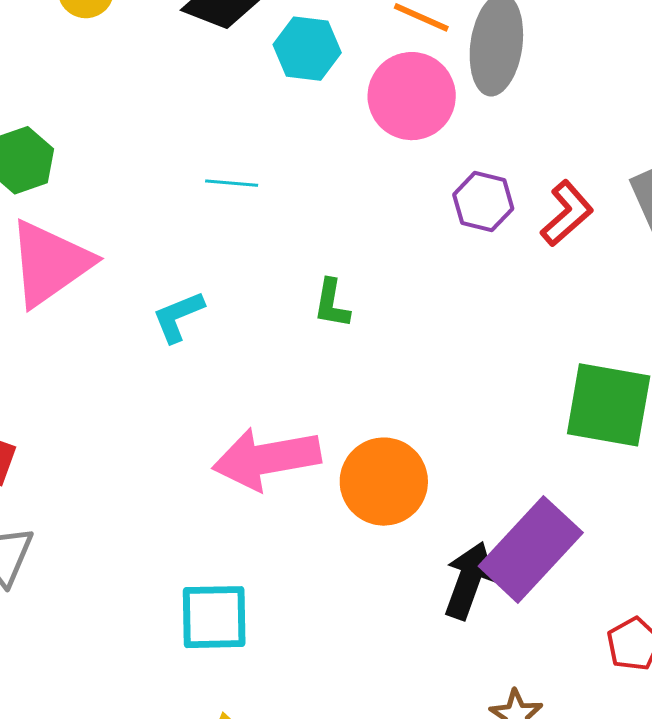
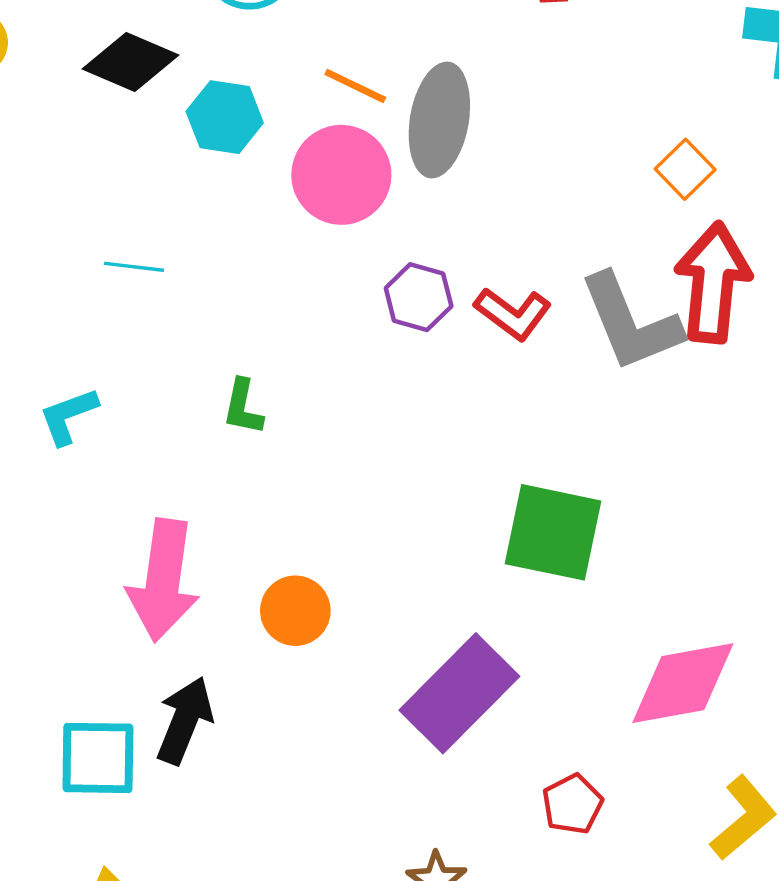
red L-shape: (567, 213) -> (513, 314), turned 76
pink arrow: (266, 459) -> (163, 580), turned -74
orange circle: (384, 482) -> (295, 611), size x0.7
black arrow: (469, 580) -> (185, 720), moved

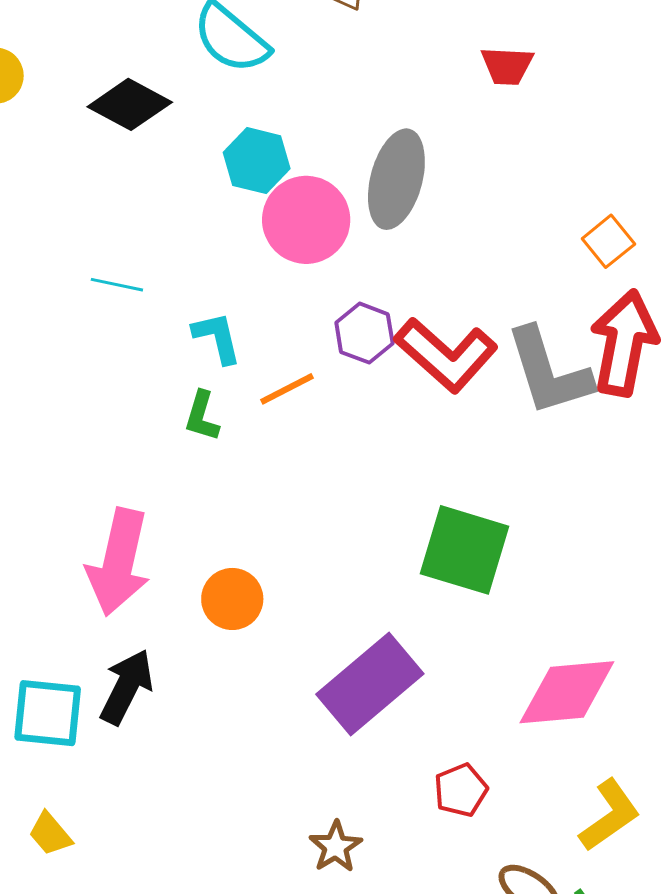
orange line: (355, 86) -> (287, 389), moved, turned -58
cyan hexagon: (225, 117) -> (257, 161), moved
red L-shape: (513, 314) -> (446, 355), size x1.5
cyan L-shape: (68, 416) -> (217, 338), moved, turned 92

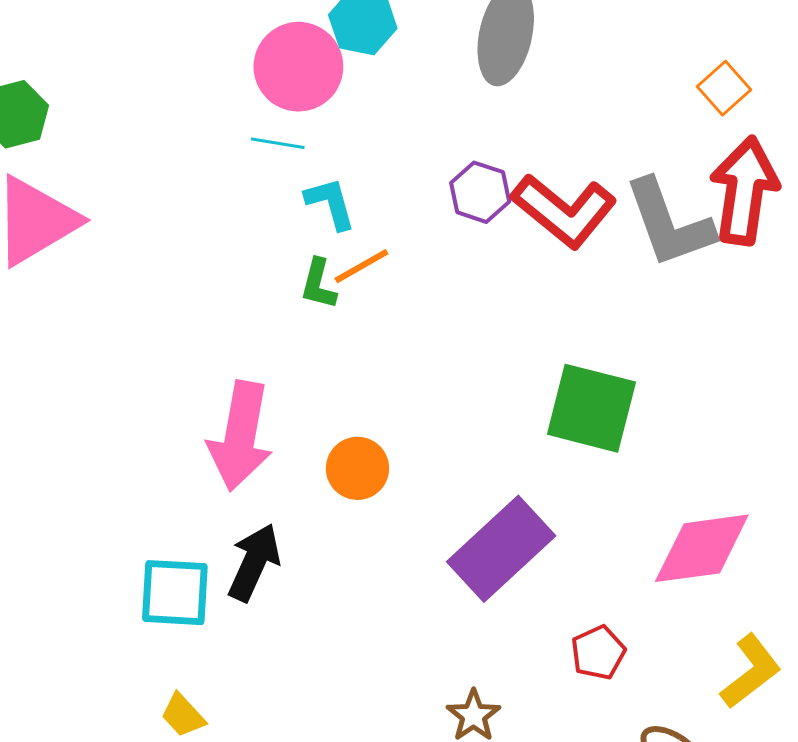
pink circle: (306, 220) -> (298, 67), moved
cyan line: (117, 285) -> (278, 143), moved
orange line: (287, 389) -> (361, 266), moved

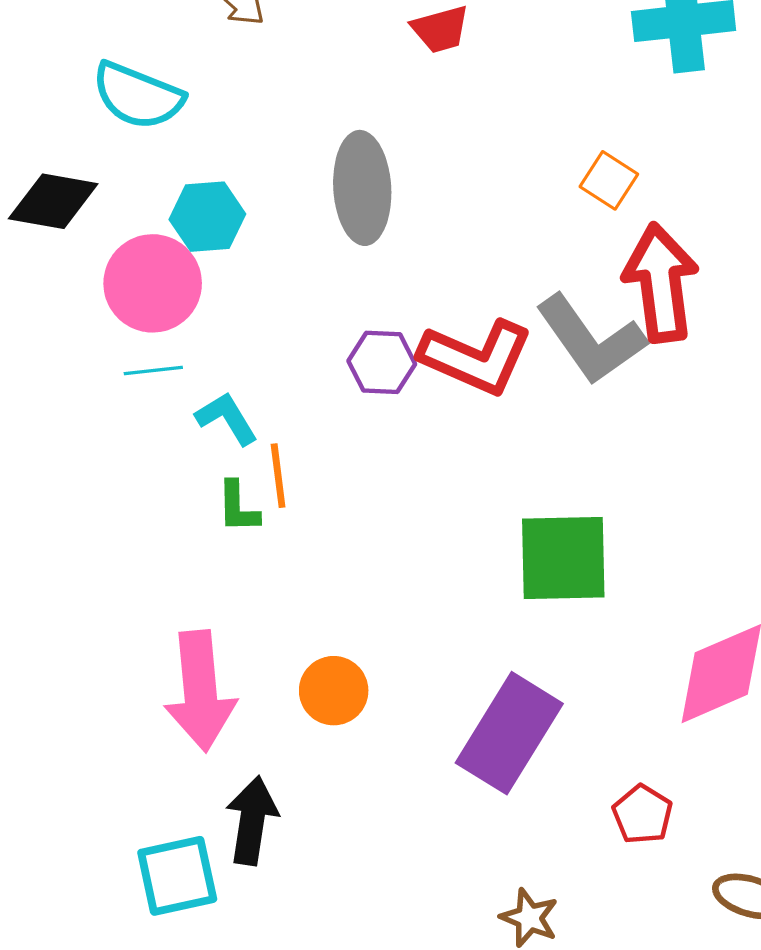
orange line: (361, 266) -> (278, 476), turned -52

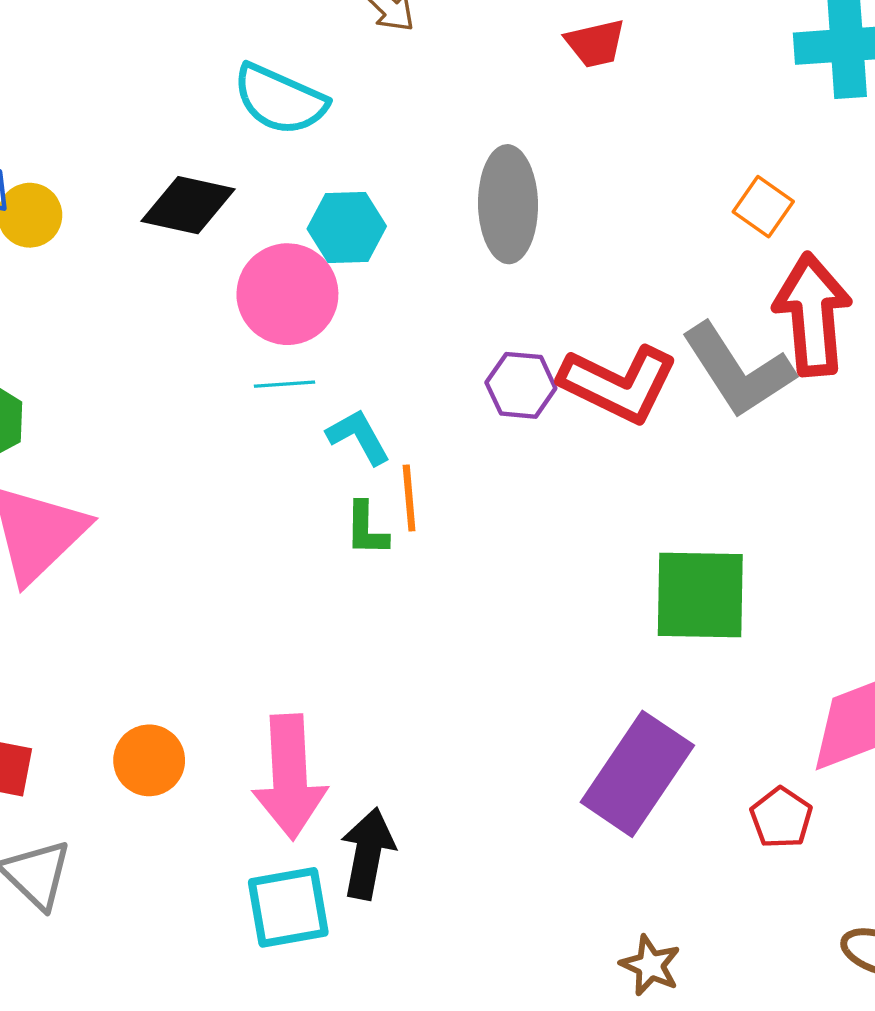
pink arrow: (200, 691) -> (290, 777), moved
orange circle: (334, 691) -> (149, 760), moved
red pentagon: (643, 814) -> (781, 818), moved

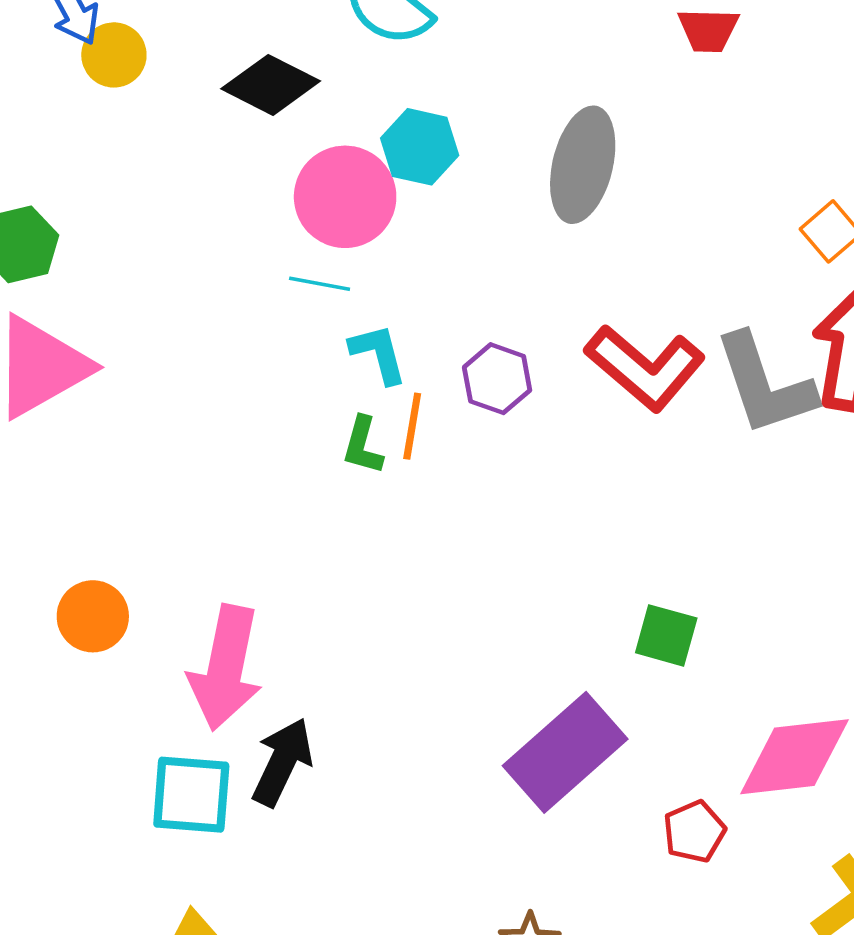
purple hexagon: (521, 385) -> (497, 379), moved
green square: (700, 595) -> (666, 635), moved, size x0.6

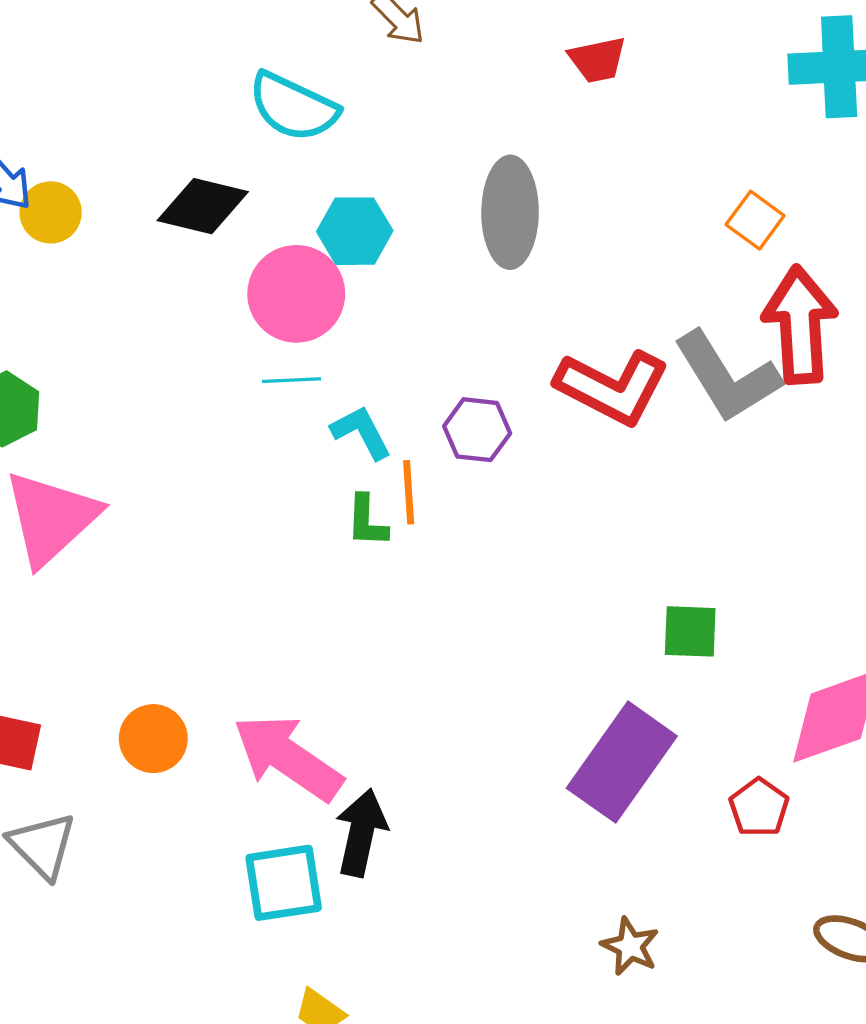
pink arrow: (226, 668) -> (288, 757), turned 126

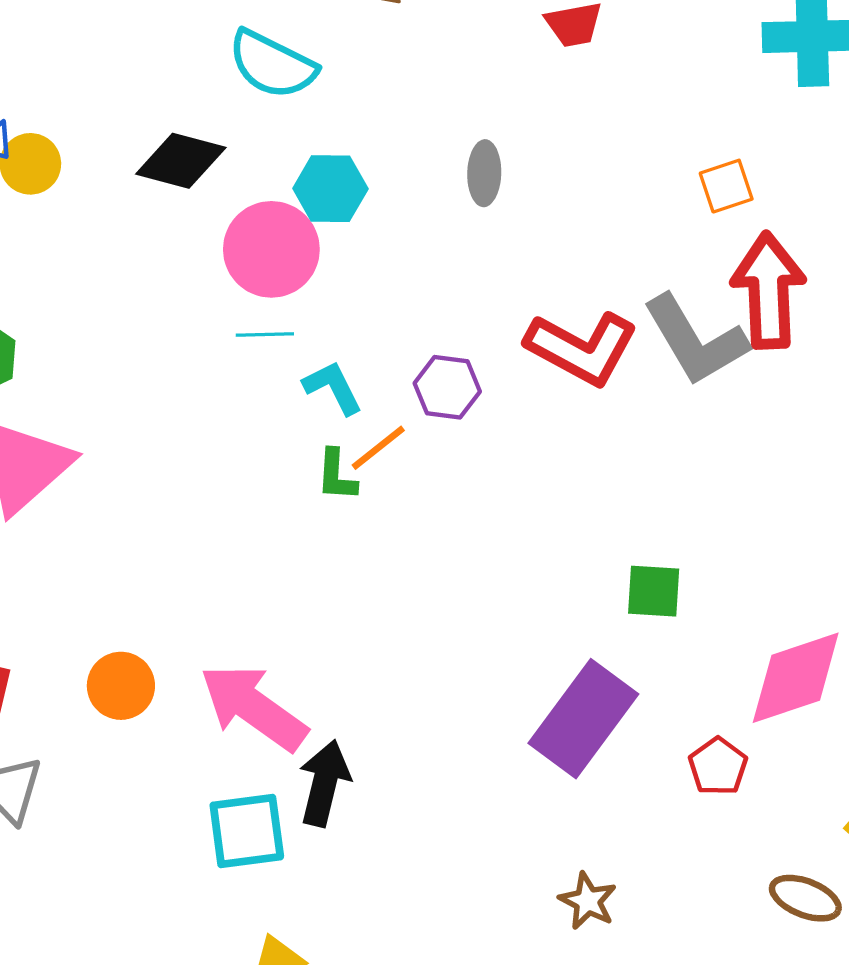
gray ellipse: (510, 212) -> (484, 173), size x0.6
orange square: (755, 220) -> (726, 186), turned 34
orange line: (409, 492) -> (378, 448), turned 54

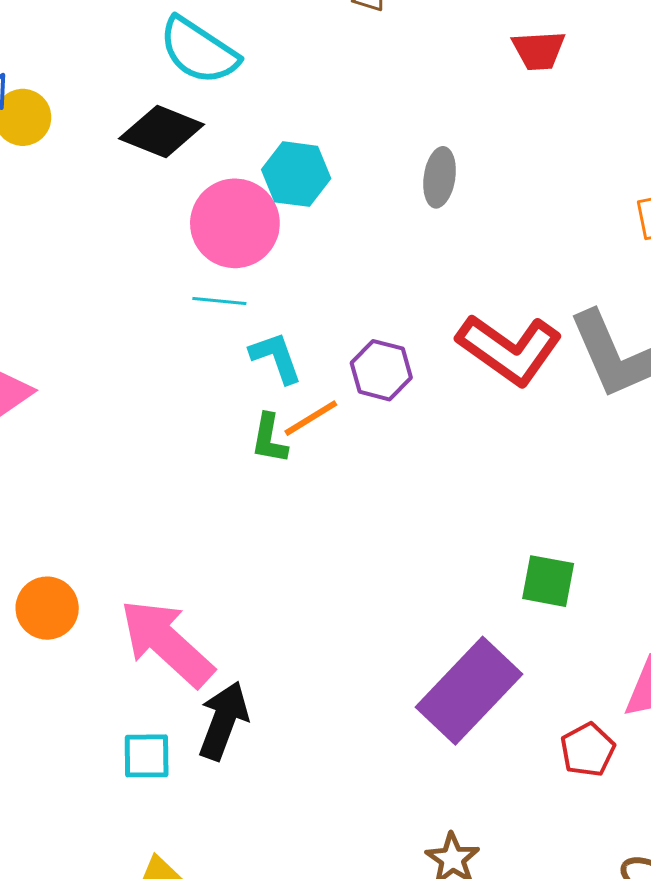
cyan semicircle: (272, 64) -> (199, 51), moved
cyan square: (247, 831) -> (147, 756), size x0.7

